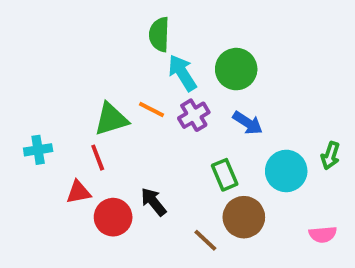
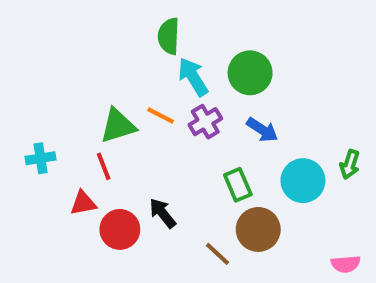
pink semicircle: (323, 234) -> (346, 264), moved

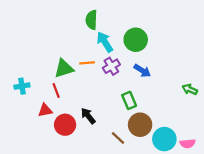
orange line: (161, 116) -> (87, 63), turned -32
green arrow: (350, 164) -> (190, 89), turned 96
cyan circle: (303, 181) -> (164, 139), moved

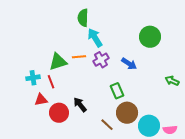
green circle: (136, 40) -> (150, 37), moved
cyan cross: (22, 86) -> (33, 78), moved

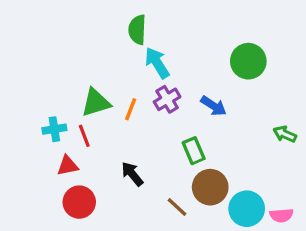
orange line: (79, 57) -> (131, 109), moved, turned -64
red circle: (59, 113) -> (79, 202), moved

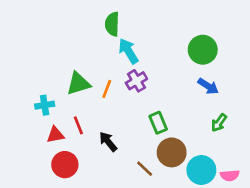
blue arrow: (213, 106) -> (208, 86), moved
green arrow: (285, 134) -> (219, 123), moved, turned -78
red line: (84, 136) -> (78, 125), moved

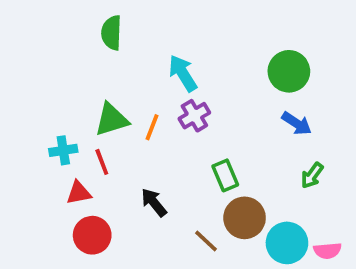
green semicircle: (112, 24) -> (111, 33), moved
red line: (78, 125) -> (102, 162), moved

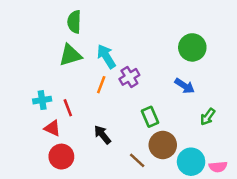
cyan arrow: (183, 73) -> (106, 56), moved
green triangle: (111, 120) -> (70, 55), moved
blue arrow: (297, 123) -> (185, 86), moved
red triangle: (79, 193) -> (52, 128), turned 36

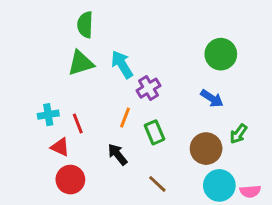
orange line: (101, 85) -> (125, 118), moved
green rectangle: (150, 117) -> (154, 132), moved
brown circle: (163, 145) -> (206, 149), moved

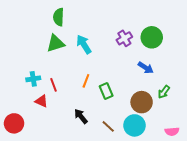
purple cross: (149, 88) -> (124, 38), moved
black arrow: (118, 154) -> (81, 116), moved
red circle: (70, 180) -> (14, 123), moved
cyan circle: (219, 185) -> (135, 125), moved

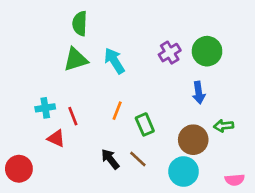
blue arrow: (146, 68) -> (199, 93), turned 49
green arrow: (164, 92) -> (224, 126), turned 48
brown line: (108, 126) -> (138, 159), moved

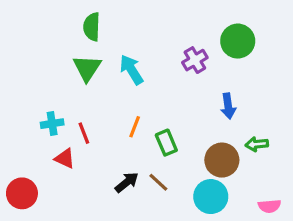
green circle: (207, 51) -> (238, 41), moved
green triangle: (76, 59) -> (87, 68), turned -40
black arrow: (110, 159) -> (127, 182), turned 90

